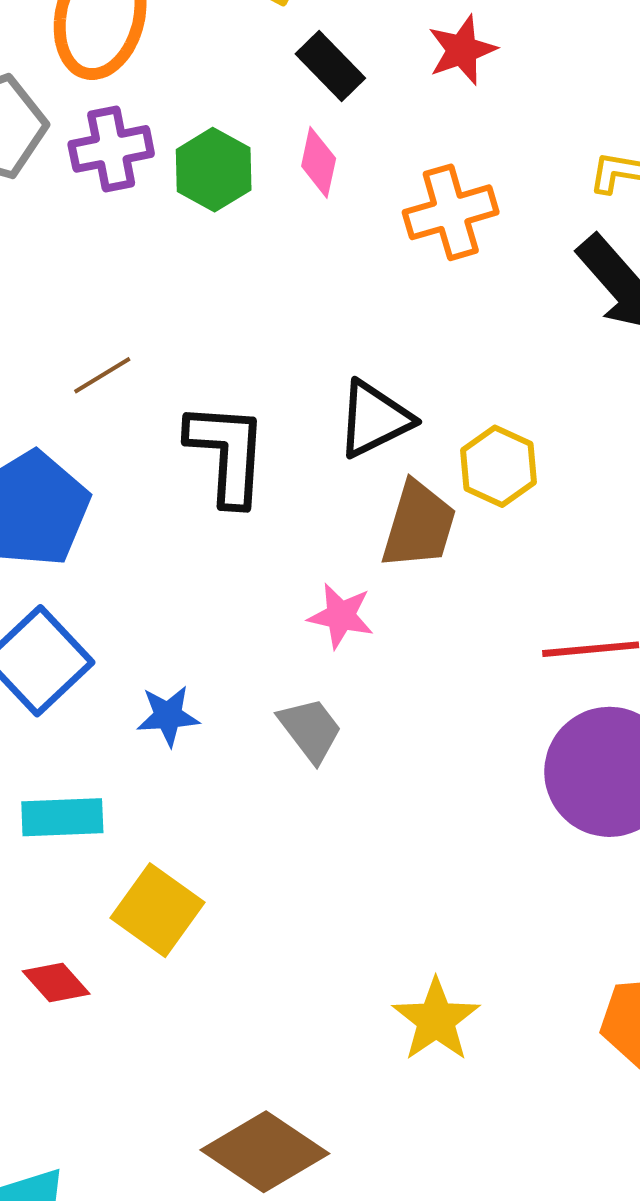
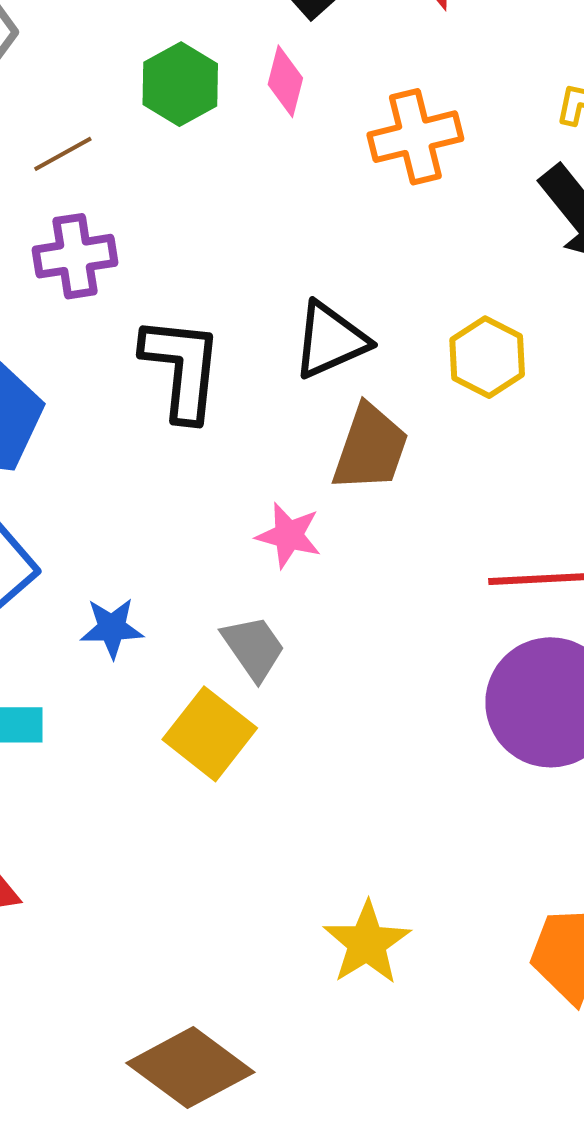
purple cross: (111, 149) -> (75, 256), moved
brown line: (102, 375) -> (63, 154), moved
yellow hexagon: (498, 466) -> (487, 357), moved
yellow square: (157, 910) -> (210, 734), moved

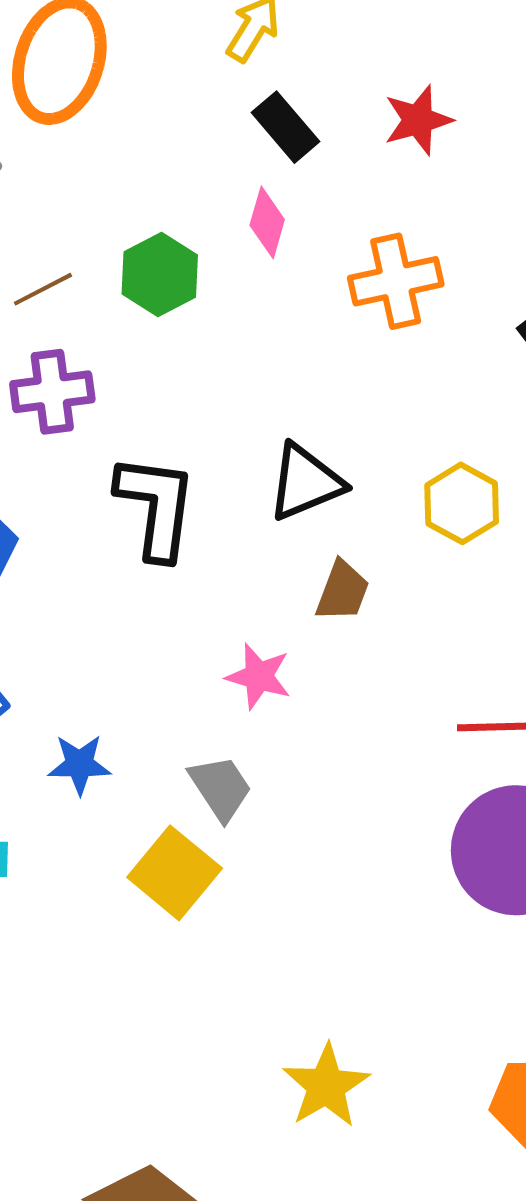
green hexagon: (180, 84) -> (160, 274), moved
brown trapezoid: (370, 448) -> (343, 591), size x0.7

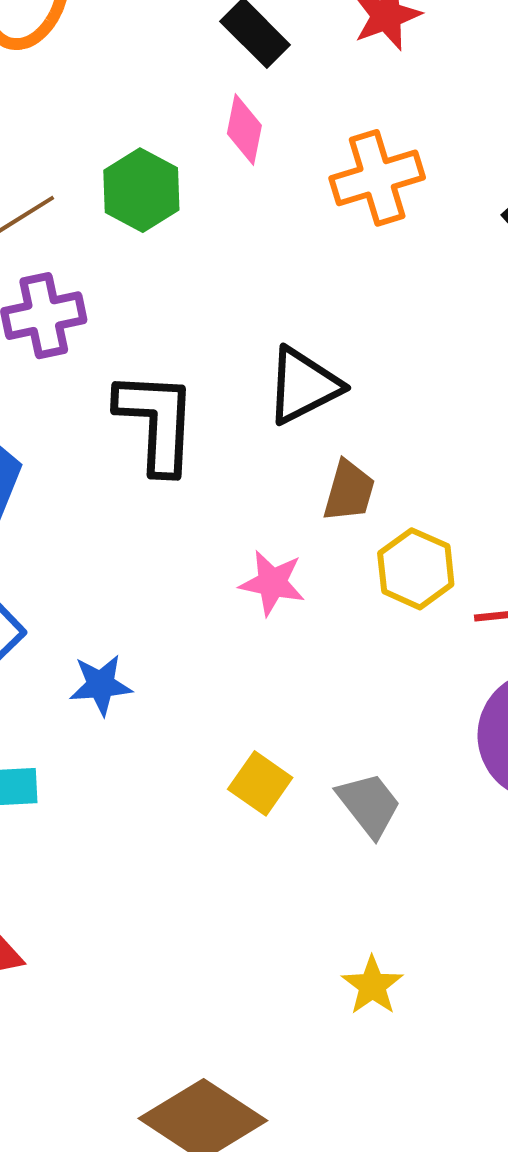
yellow hexagon: (462, 503) -> (416, 569), moved
gray trapezoid: (221, 788) -> (369, 805), moved
yellow square: (175, 873) -> (260, 783), moved, size x0.7
yellow star: (326, 1086) -> (372, 986), size x0.7

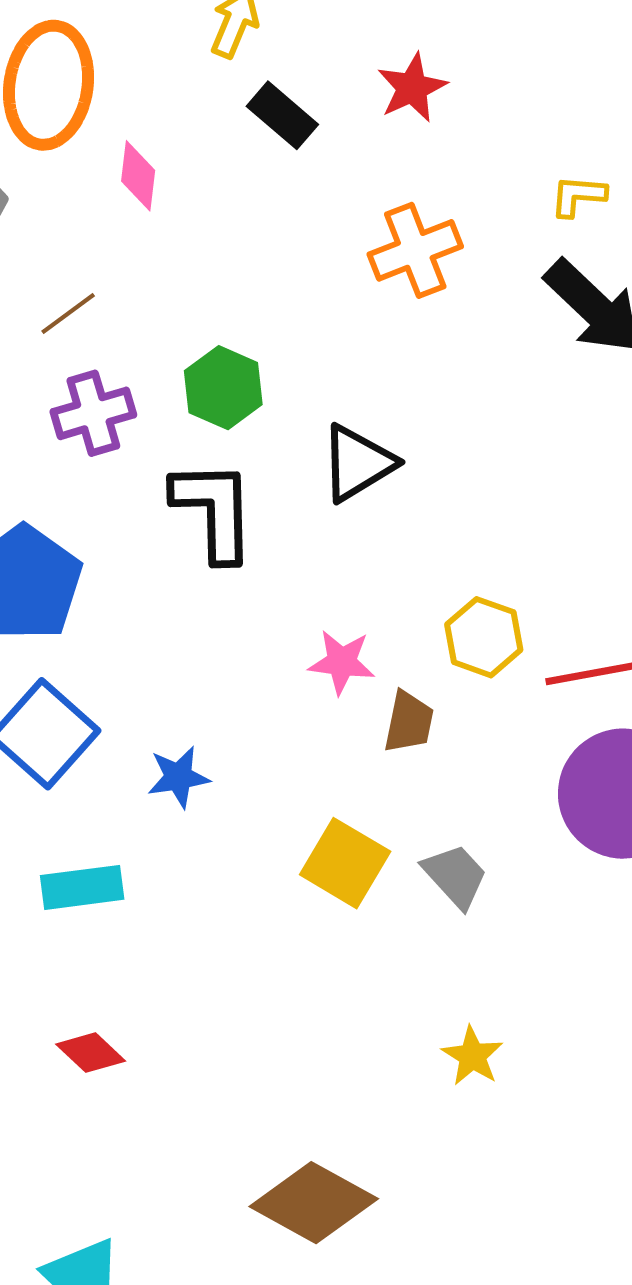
pink diamond: (244, 130) -> (138, 176), moved
green hexagon: (141, 190) -> (223, 388), moved
brown trapezoid: (349, 491) -> (409, 722), moved
yellow square: (260, 783) -> (345, 863), size x1.4

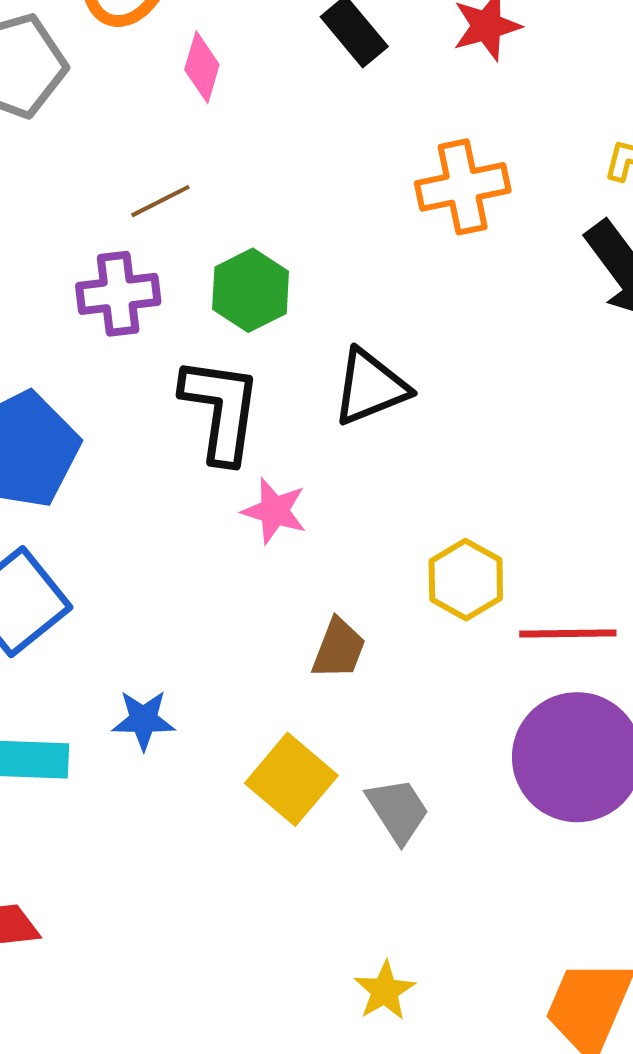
brown line: (68, 313) -> (160, 201), moved
pink star: (342, 662) -> (274, 511), moved
brown trapezoid: (409, 722) -> (339, 649), moved
blue star: (178, 777) -> (143, 720), moved

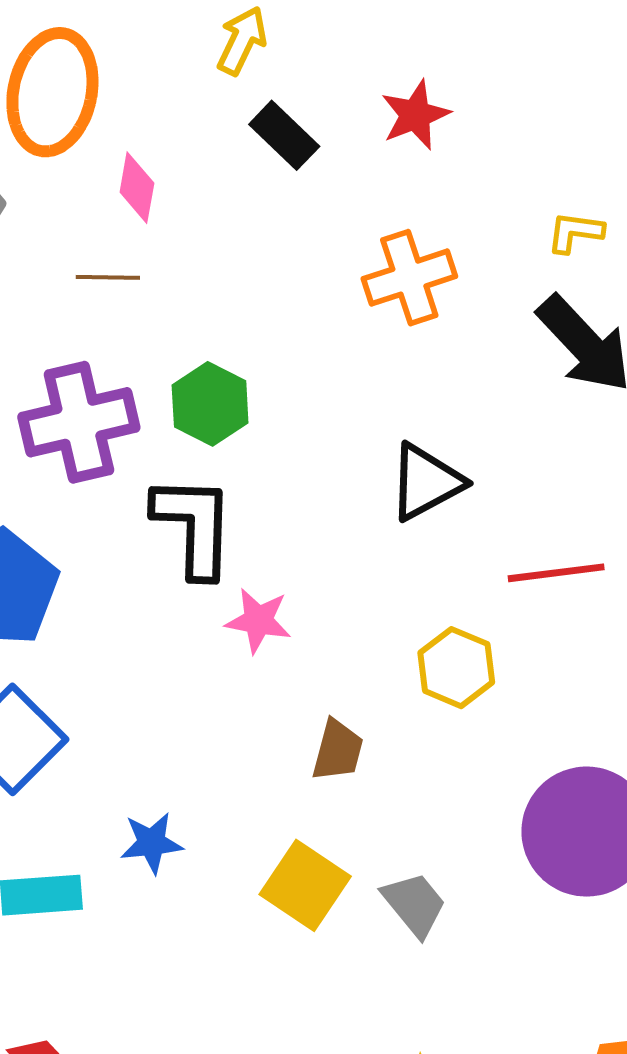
brown line: (160, 201) -> (108, 277), moved, turned 34
purple cross: (118, 294) -> (79, 422), size x1.4
black triangle: (370, 387) -> (426, 482), moved
red line: (568, 633) -> (556, 573), moved

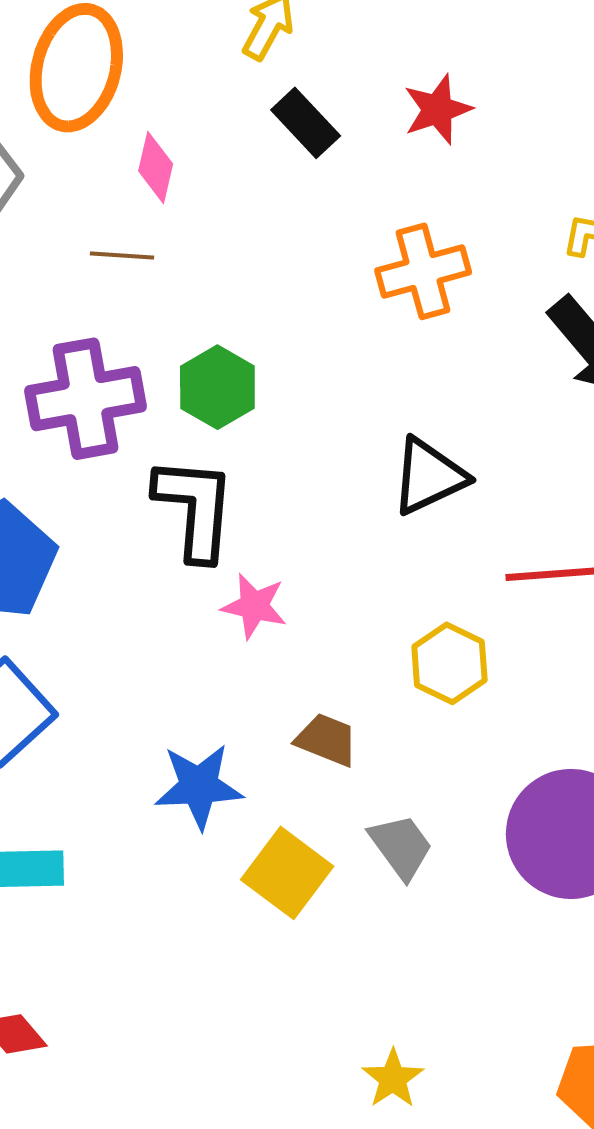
brown trapezoid: (338, 750) -> (327, 740), turned -86
blue star: (152, 843) -> (199, 786), moved, size x1.4
gray trapezoid: (414, 904) -> (401, 847), moved

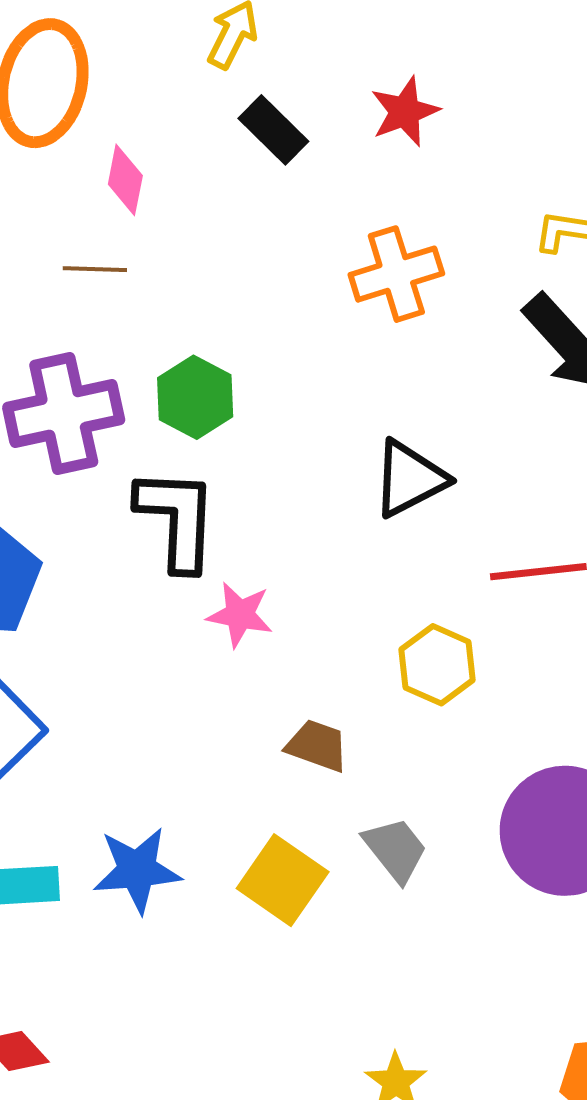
blue star: (199, 786) -> (137, 870), moved

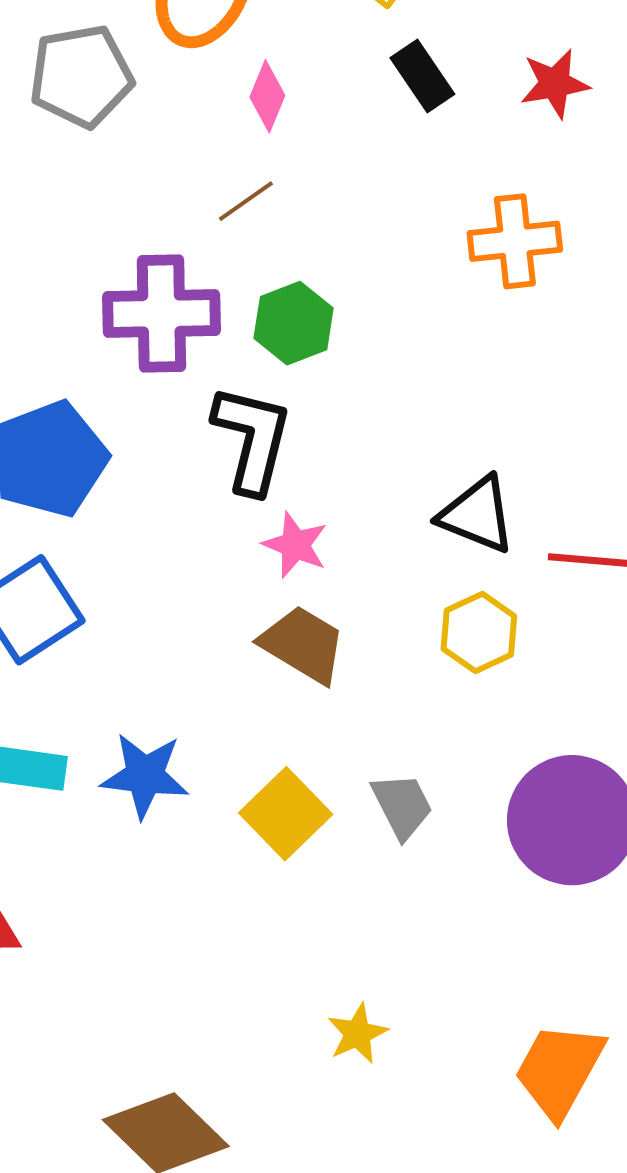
brown line: (95, 269) -> (246, 201), moved, turned -48
black triangle: (410, 479) -> (477, 515), moved, turned 38
brown trapezoid: (317, 746) -> (303, 644), moved, size x1.4

